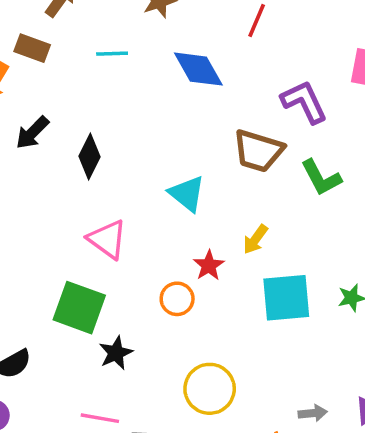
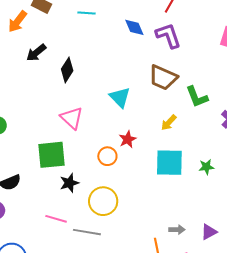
blue diamond: (198, 69) -> (134, 27), size x0.7
purple L-shape: (304, 102) -> (168, 36), moved
yellow arrow: (255, 239) -> (169, 123), moved
green square: (79, 308) -> (51, 155), turned -32
yellow circle: (210, 389) -> (103, 201), moved

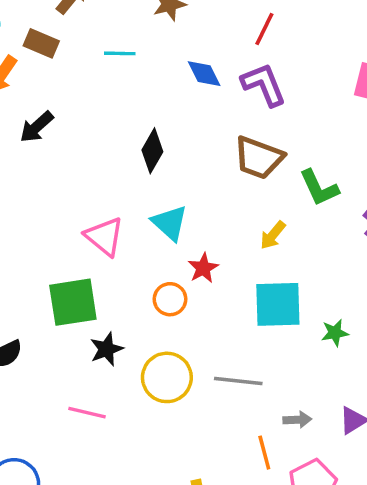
black diamond: (67, 70) -> (152, 151), moved
cyan triangle: (120, 97) -> (170, 223), moved
green star: (206, 167) -> (335, 333), moved
gray line: (87, 232) -> (238, 381), moved

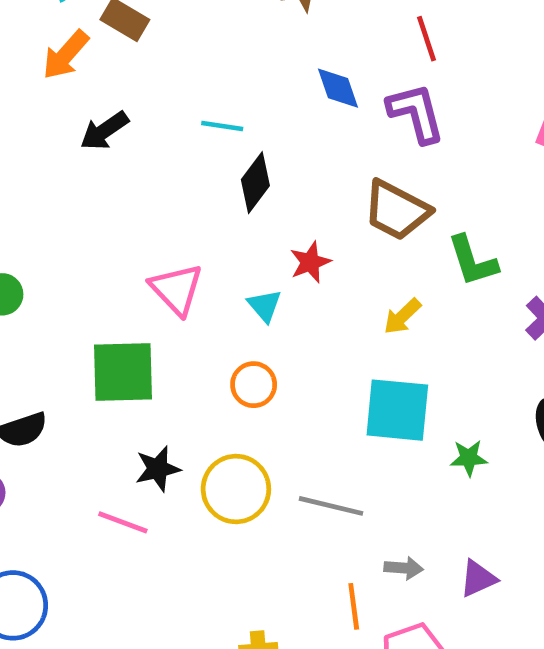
red line: (264, 29) -> (427, 39), turned -52
cyan line: (120, 53) -> (222, 126), moved
cyan triangle: (170, 223) -> (265, 306), moved, size x0.7
red star: (203, 268) -> (310, 262), moved
black star: (106, 349) -> (158, 469), moved

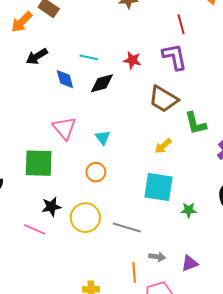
blue diamond: (338, 88) -> (65, 79), moved
black diamond: (255, 183) -> (102, 83), turned 35
red star: (310, 262) -> (132, 60), moved, turned 30

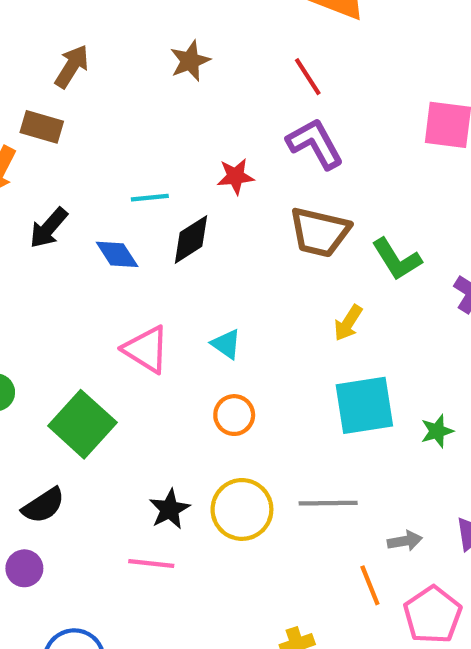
green square: (39, 163) -> (82, 424), moved, turned -32

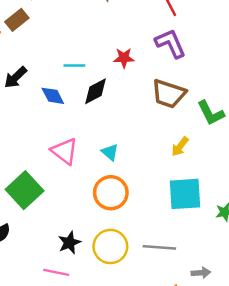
brown rectangle: (42, 127) -> (17, 20), turned -60
orange circle: (234, 415) -> (111, 193), size x1.5

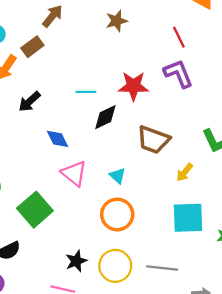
red star: (124, 58) -> (133, 86), size x1.5
brown trapezoid: (169, 94) -> (153, 140), moved
blue diamond: (53, 96) -> (58, 139), moved

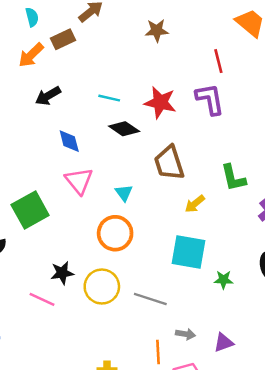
black diamond: (105, 117) -> (124, 129), turned 48
brown trapezoid: (153, 140) -> (169, 163), turned 40

